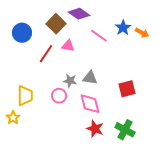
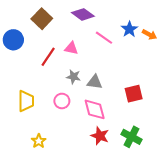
brown square: (56, 24) -> (42, 19), moved
blue circle: (22, 33) -> (13, 40), moved
gray star: (70, 81) -> (73, 77), moved
yellow star: (13, 118) -> (39, 141), moved

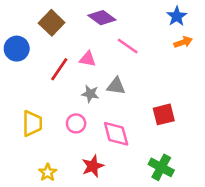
blue star: (129, 29) -> (177, 16), moved
orange arrow: (149, 35) -> (183, 42), turned -48
gray triangle: (95, 82) -> (116, 86), moved
red star: (100, 136) -> (93, 166), moved, turned 30

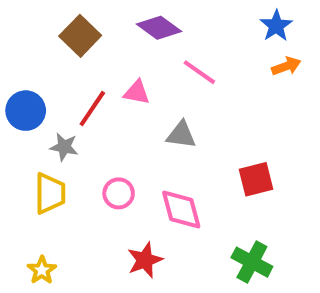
blue circle: (17, 49) -> (26, 111), moved
gray star: (90, 94) -> (64, 147), moved
yellow star: (48, 172) -> (42, 270), moved

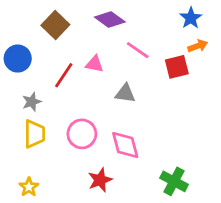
blue circle: (26, 111) -> (18, 59), moved
gray star: (64, 147) -> (32, 102), moved, turned -30
red square: (256, 179) -> (177, 67), moved
pink circle: (119, 193) -> (82, 134), size x1.4

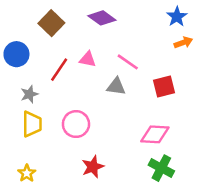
pink line: (138, 50) -> (128, 62), moved
red square: (177, 67) -> (164, 87), moved
pink diamond: (125, 145) -> (155, 134), moved, turned -72

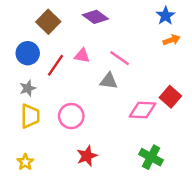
blue circle: (16, 54) -> (28, 53), moved
red square: (164, 87) -> (170, 97), moved, turned -35
pink diamond: (155, 134) -> (143, 110), moved

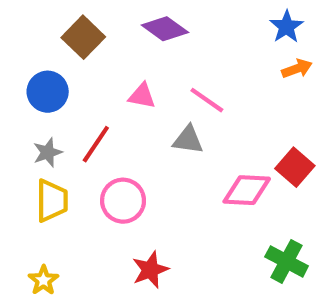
red line: (55, 65) -> (96, 144), moved
green cross: (151, 157) -> (287, 261), moved

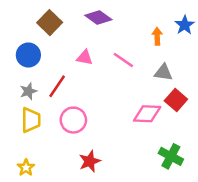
blue star: (287, 27) -> (185, 25), moved
orange arrow: (297, 69) -> (157, 36), moved, turned -72
gray triangle: (188, 140) -> (163, 73), moved

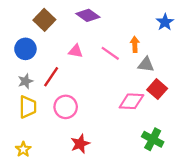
orange arrow: (157, 36) -> (135, 44), moved

